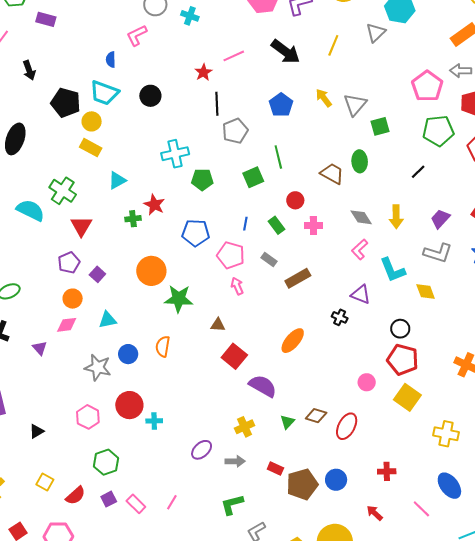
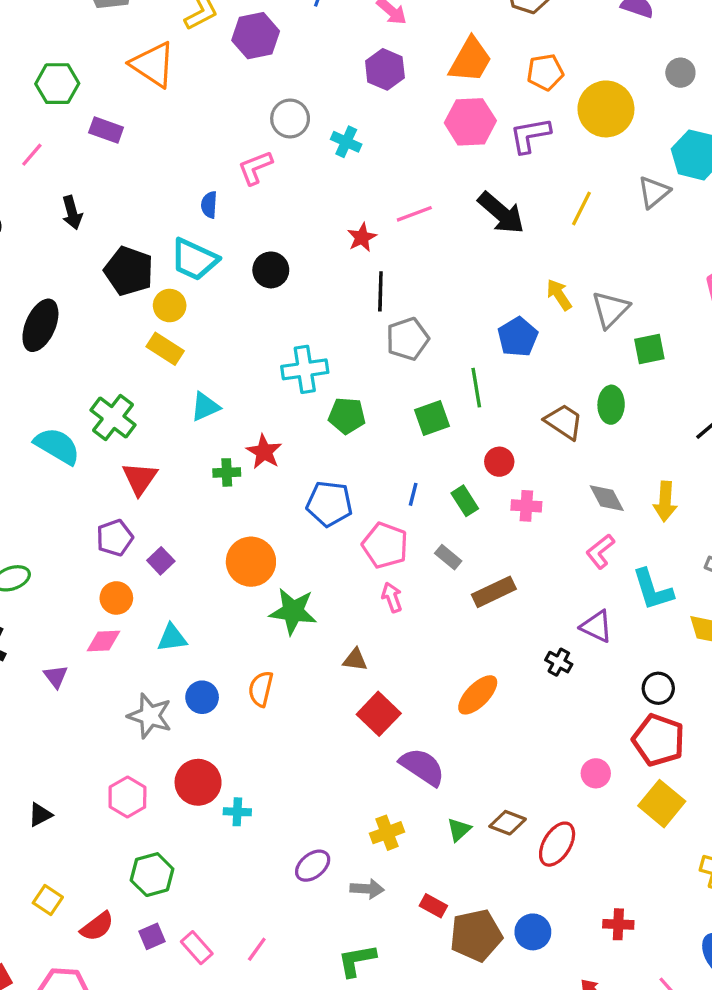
blue pentagon: (281, 105) -> (518, 337), moved

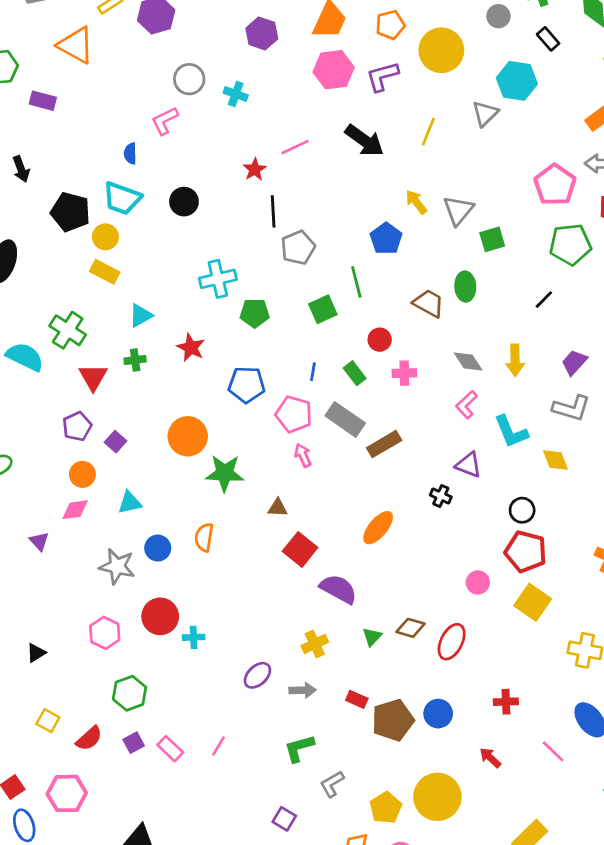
green cross: (227, 472) -> (135, 360), moved
gray rectangle: (448, 557) -> (345, 419), size x1.8

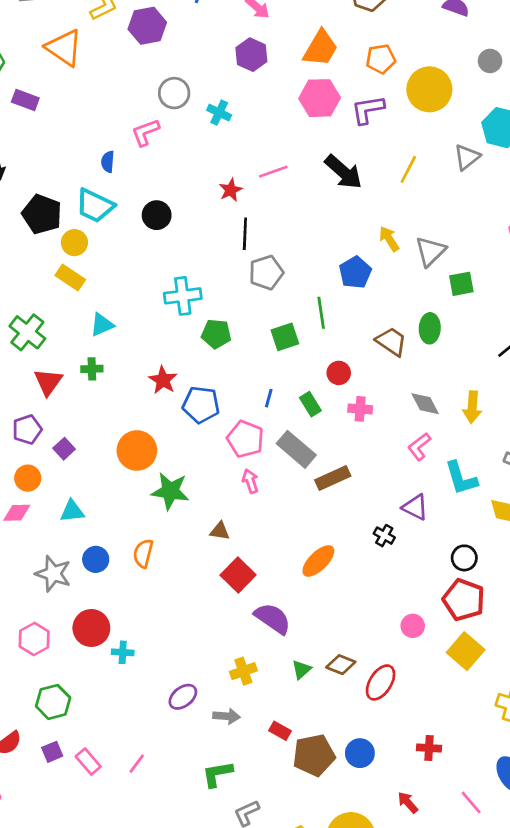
red star: (191, 348) -> (163, 380), moved

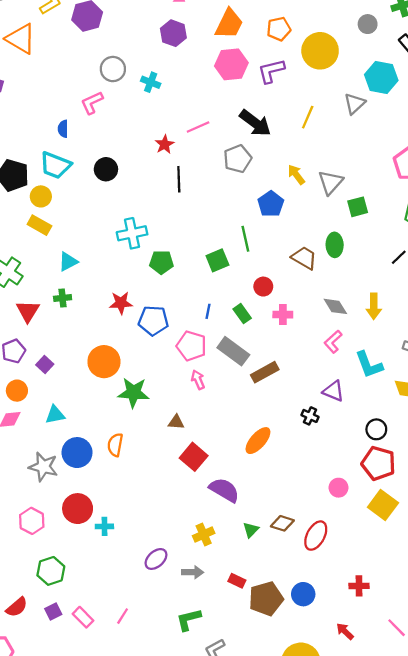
gray pentagon: (266, 273) -> (238, 159), moved
red star: (163, 380) -> (121, 303), turned -30
blue circle: (96, 559) -> (77, 453), size x1.4

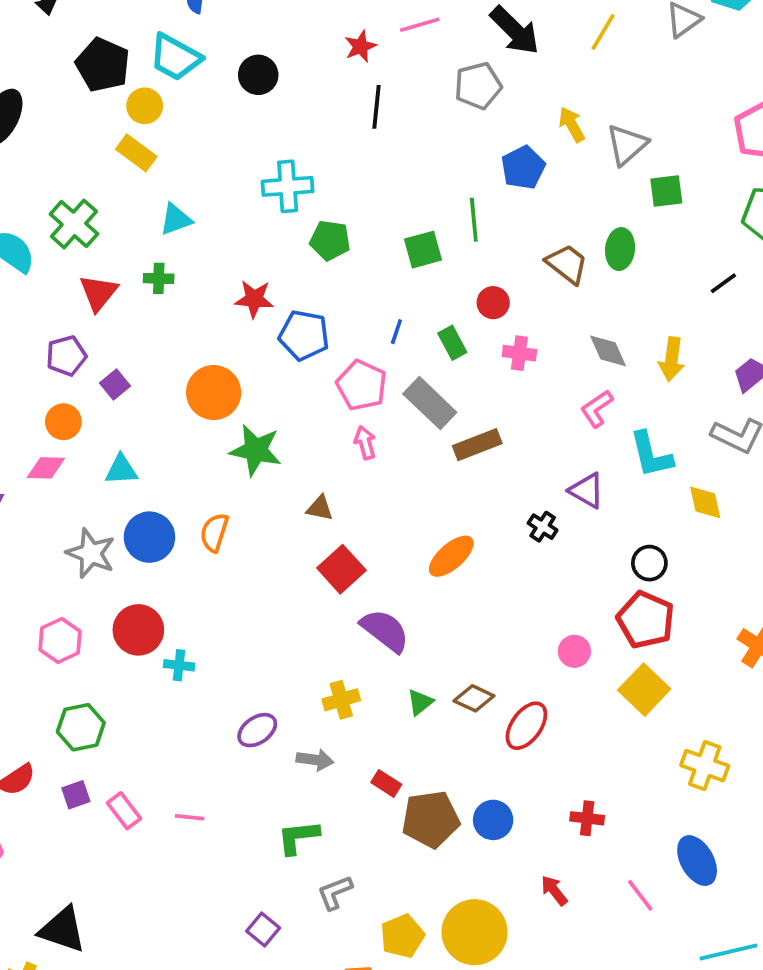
pink line: (123, 616) -> (190, 817), turned 56

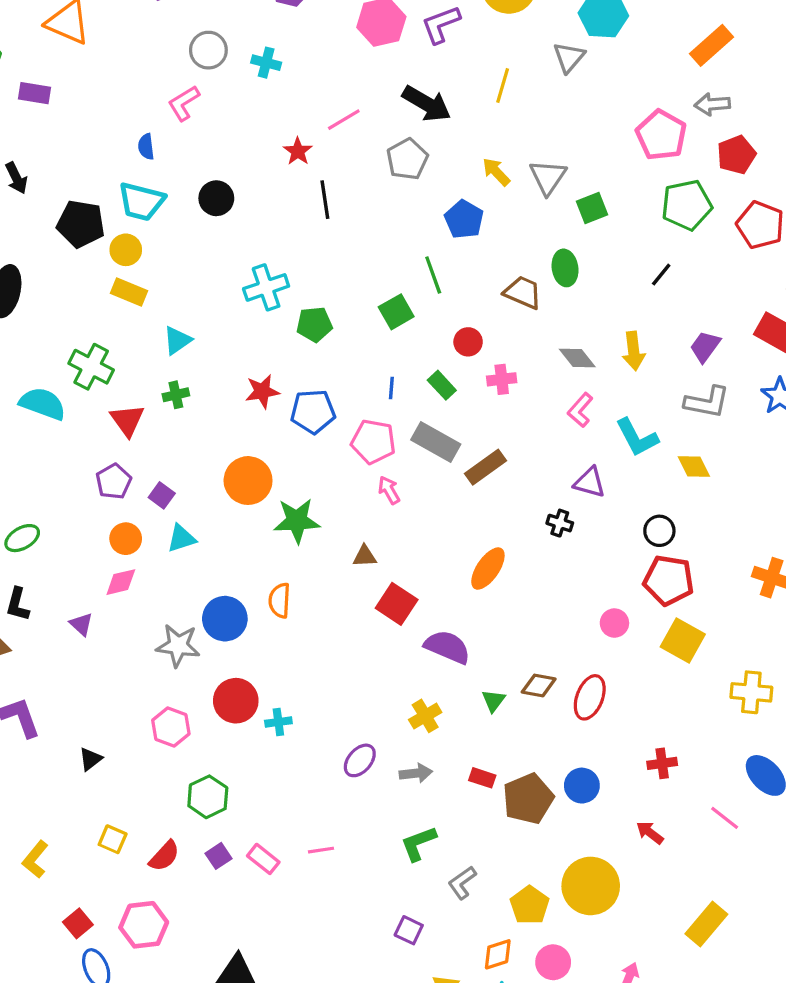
cyan triangle: (121, 470) -> (181, 538), moved

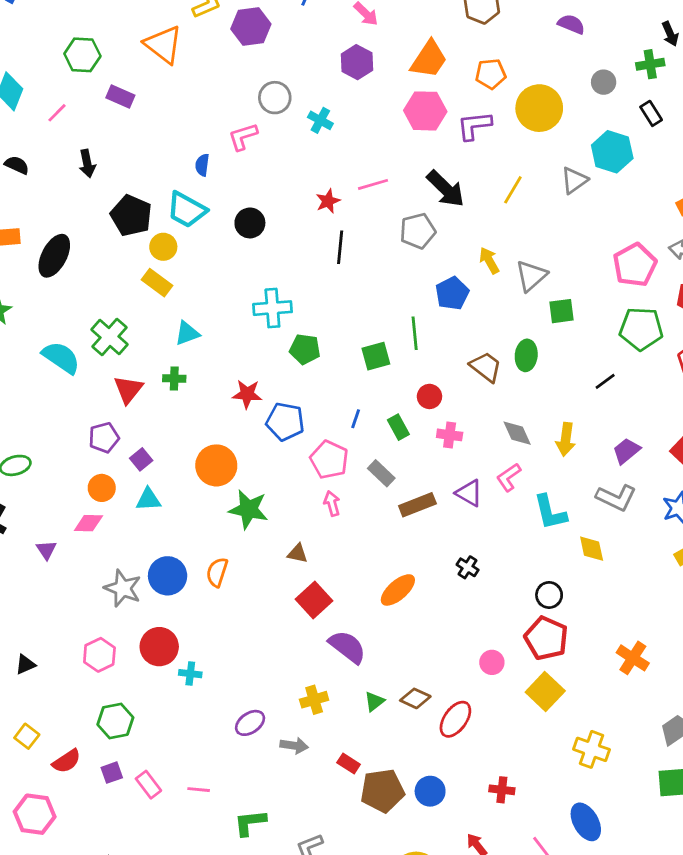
gray rectangle: (436, 442) -> (381, 473), size x0.7
purple triangle: (590, 482) -> (469, 493), moved
green L-shape: (418, 843) -> (250, 823), moved

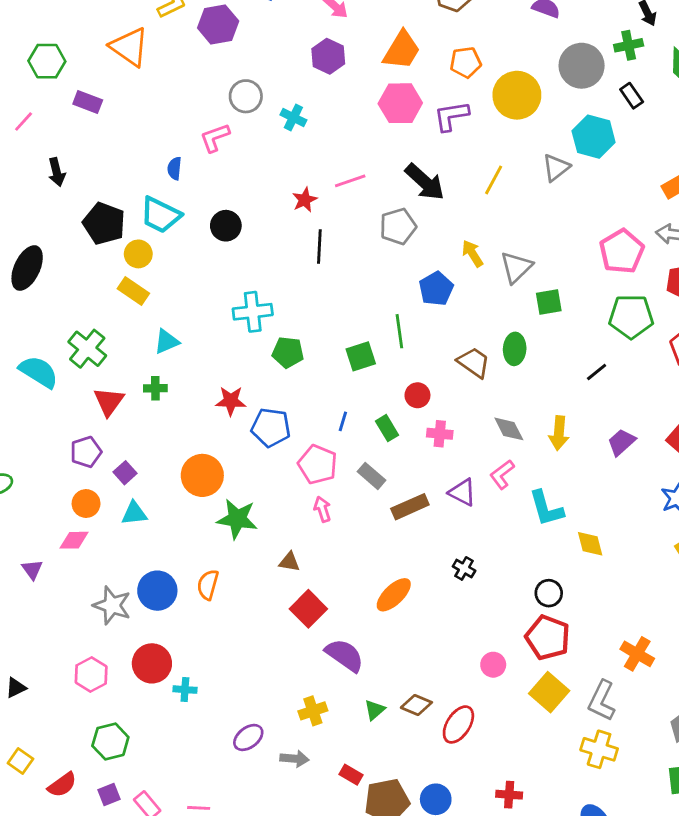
gray circle: (604, 82) -> (582, 66), size x1.8
gray L-shape: (616, 498) -> (602, 701), moved, turned 93

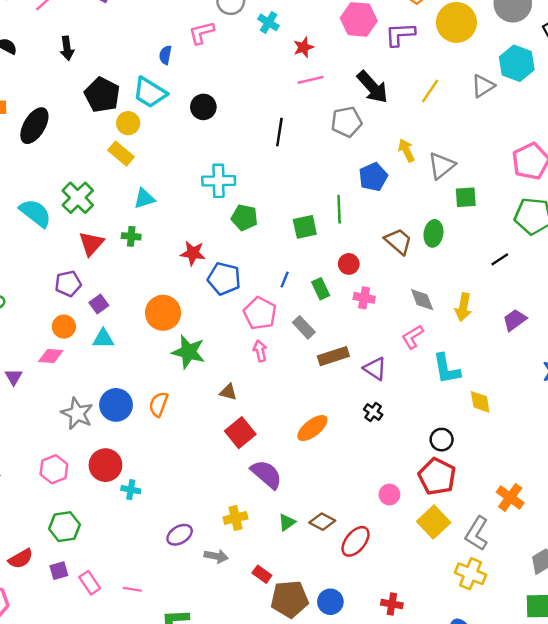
red star: (305, 200) -> (304, 47), moved
purple triangle: (462, 492) -> (375, 369), moved

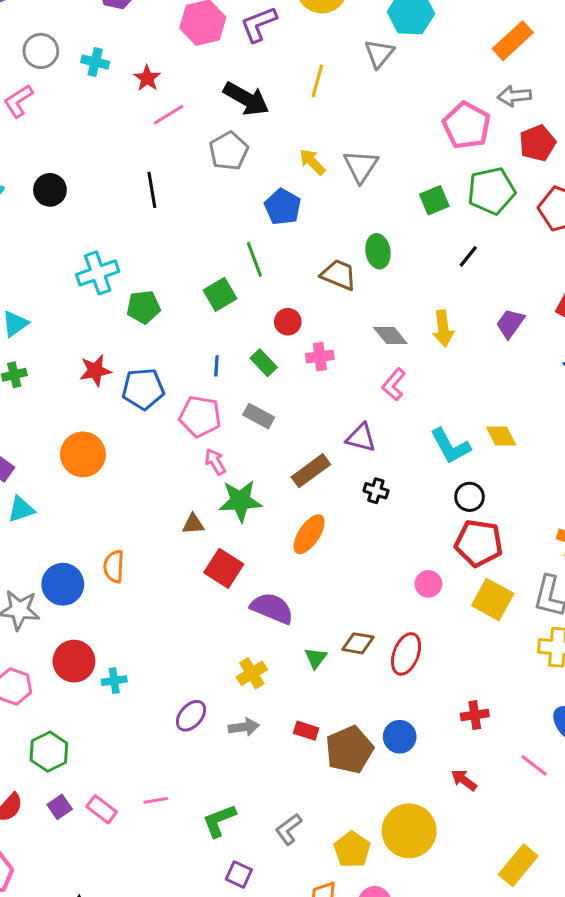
green square: (466, 197) -> (434, 200), moved
green star: (188, 352) -> (240, 501), moved
brown rectangle: (333, 356) -> (311, 471), moved
cyan L-shape: (446, 369) -> (450, 446), moved

